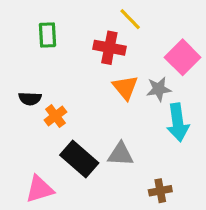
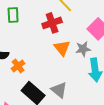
red cross: (109, 48) -> (52, 23), turned -30
gray triangle: (121, 154) -> (59, 90), turned 36

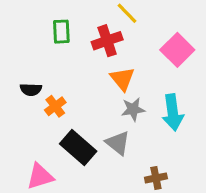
green rectangle: (13, 15) -> (61, 32), moved
gray star: (83, 49) -> (133, 109), moved

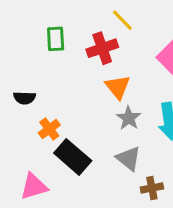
orange cross: (55, 106) -> (49, 129), moved
gray star: (133, 109) -> (129, 118), turned -30
gray triangle: (118, 143) -> (129, 158), moved

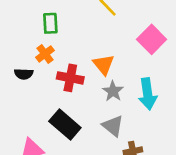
red cross: (102, 48) -> (70, 78), moved, turned 30
orange cross: (49, 129) -> (45, 54), moved

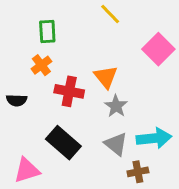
black semicircle: (24, 74) -> (17, 100), moved
cyan arrow: (148, 94) -> (154, 138), moved, turned -88

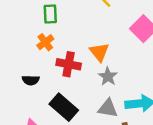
black semicircle: (17, 100) -> (31, 80), moved
gray triangle: (116, 144) -> (108, 108), turned -30

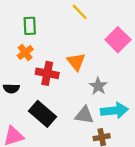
gray star: (108, 76) -> (98, 86), moved

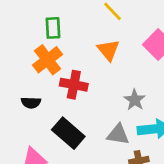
orange cross: (25, 52) -> (48, 60), size x1.5
orange triangle: (76, 62) -> (108, 50), moved

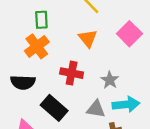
red cross: (74, 85) -> (72, 73), moved
black semicircle: (31, 103) -> (23, 82), size x1.5

